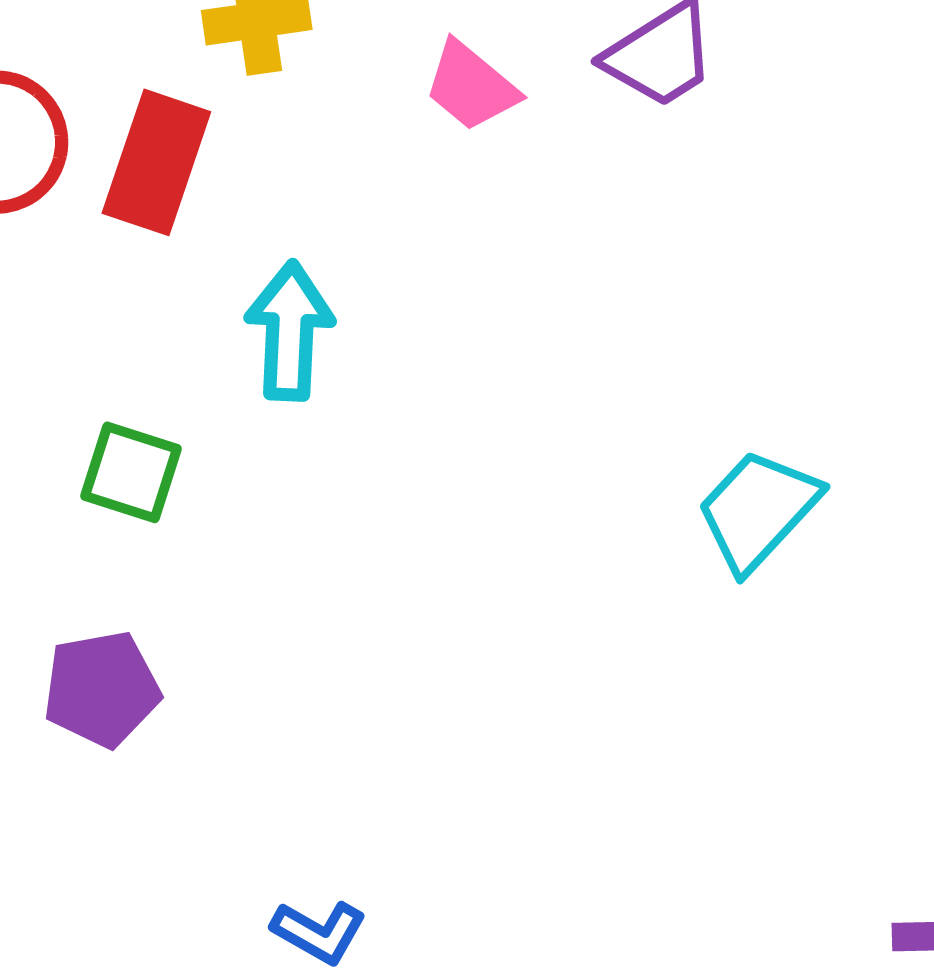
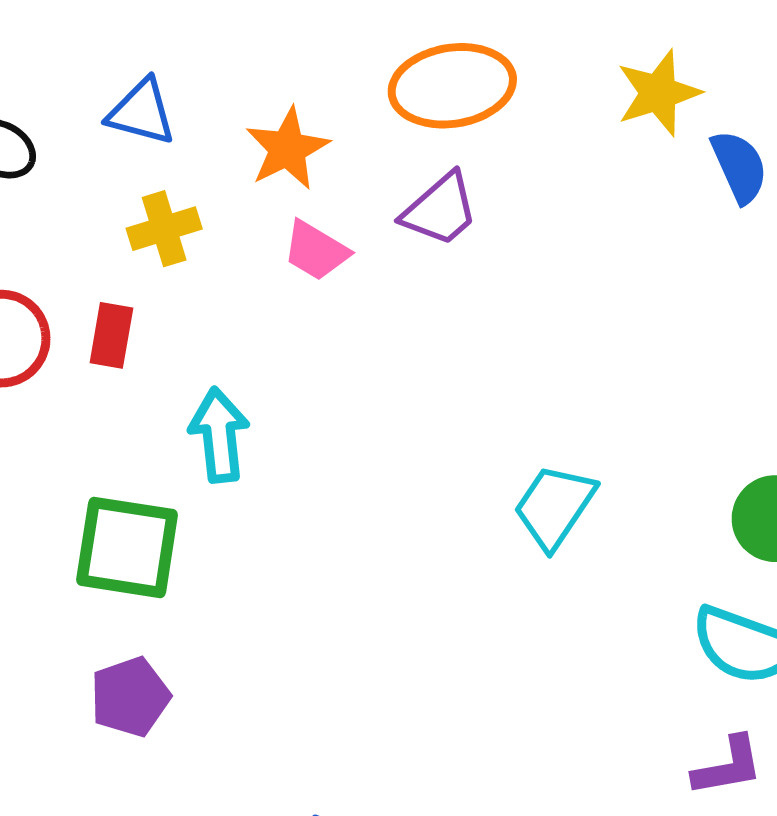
red rectangle: (156, 162) -> (111, 335), size x0.7
green square: (131, 472) -> (127, 547), size x1.6

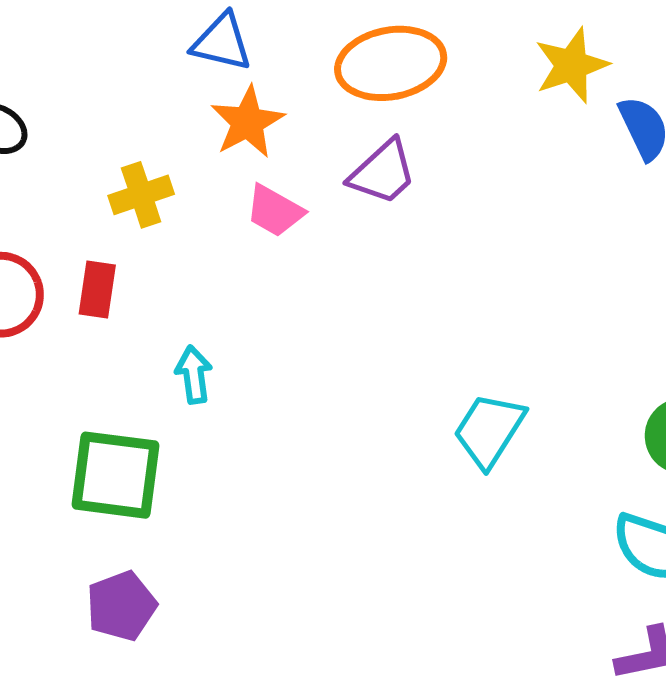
blue triangle: (142, 112) -> (222, 42), moved
cyan arrow: (219, 435) -> (194, 375), size x0.7

